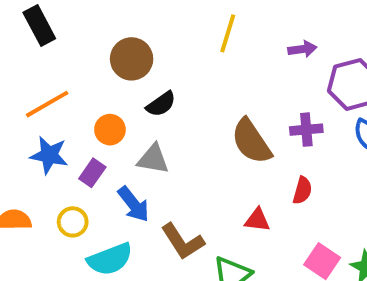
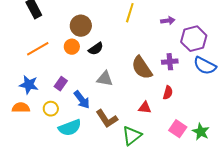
orange circle: (110, 130) -> (72, 47), moved
blue star: (49, 155) -> (29, 85), moved
gray triangle: (153, 159) -> (105, 79), moved

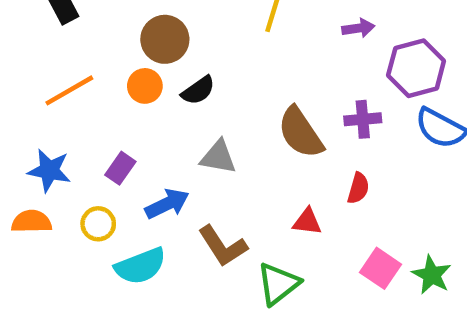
blue arrow: (82, 100) -> (167, 204), turned -78

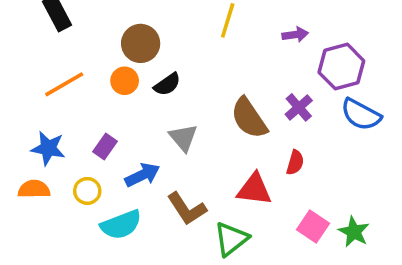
purple cross: (363, 119) -> (299, 107), turned -36
gray triangle: (218, 157) -> (183, 138), turned 40
red triangle: (307, 222) -> (254, 189), size x1.5

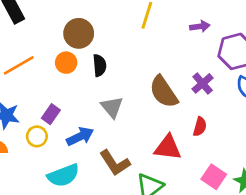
black semicircle: (167, 84) -> (100, 65), turned -60
yellow circle: (87, 191) -> (37, 136), moved

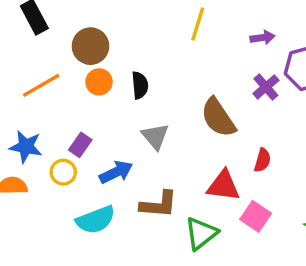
brown circle: (79, 33) -> (90, 46), moved
purple cross: (203, 83) -> (266, 87), moved
brown L-shape: (115, 163) -> (159, 204), turned -52
pink square: (214, 177) -> (256, 216), moved

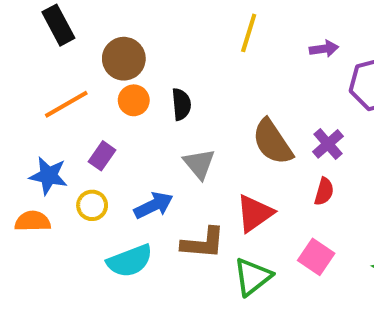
purple cross: (266, 87) -> (328, 144), moved
purple rectangle: (80, 145) -> (102, 156), moved
red triangle: (223, 186) -> (255, 213), moved, turned -42

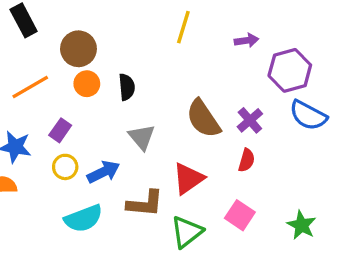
yellow circle: (92, 205) -> (65, 167), moved

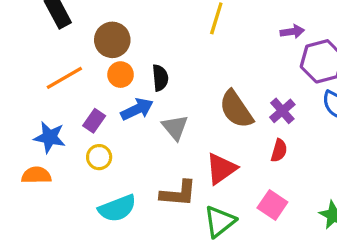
purple arrow: (247, 40) -> (292, 32), moved
blue arrow: (103, 172) -> (137, 109), moved

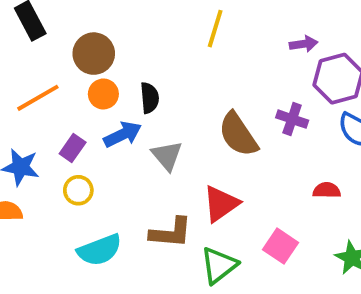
purple cross: (282, 111) -> (292, 119), moved, turned -30
red semicircle: (279, 151) -> (327, 190), moved, turned -105

